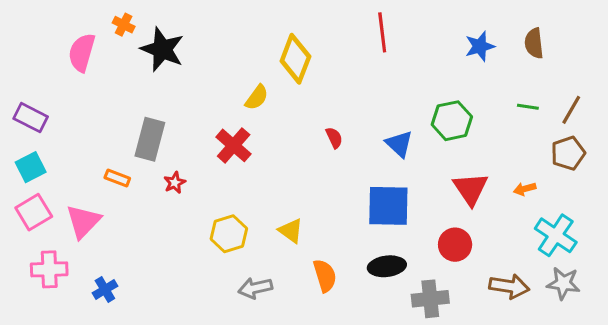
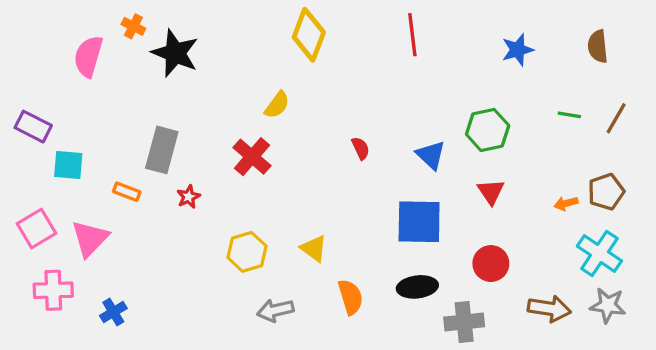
brown semicircle: (534, 43) -> (598, 46), moved
yellow diamond: (295, 59) -> (309, 35), moved
brown pentagon: (568, 153) -> (606, 192), moved
cyan square: (31, 167) -> (68, 165), moved, turned 32
red triangle: (471, 189) -> (491, 192), moved, size x0.7

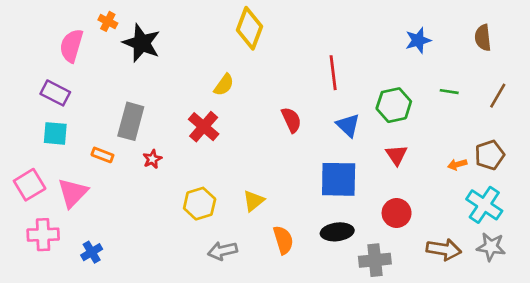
red line: (412, 35) -> (333, 73), moved
green line: (569, 115) -> (449, 92), moved
purple rectangle: (33, 127) -> (55, 93), moved
red semicircle: (361, 148) -> (291, 120), size x1.4
yellow triangle: (314, 248) -> (254, 201), turned 45

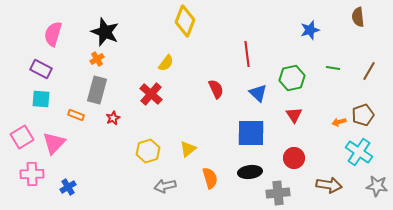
orange cross: (108, 21) -> (97, 59), moved, turned 32
brown semicircle: (483, 38) -> (358, 17), moved
gray star: (491, 247) -> (377, 186), moved

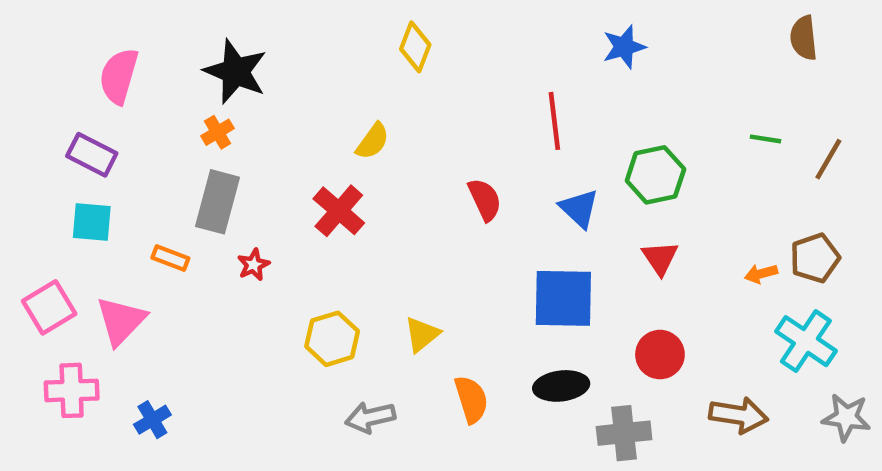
yellow diamond: (185, 21) -> (415, 47), size x0.7
blue star: (310, 30) -> (624, 47), moved
green line: (333, 68) -> (765, 139), moved

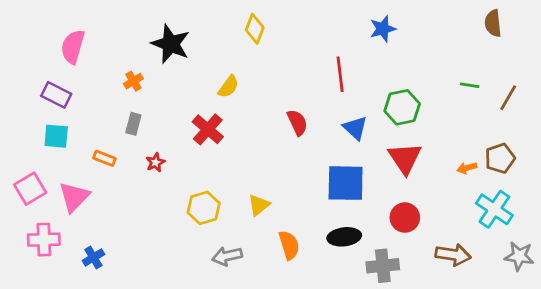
black star: (236, 72) -> (171, 44), moved
gray rectangle: (218, 202) -> (133, 124), size x0.6
red triangle: (660, 258) -> (405, 158), size x1.5

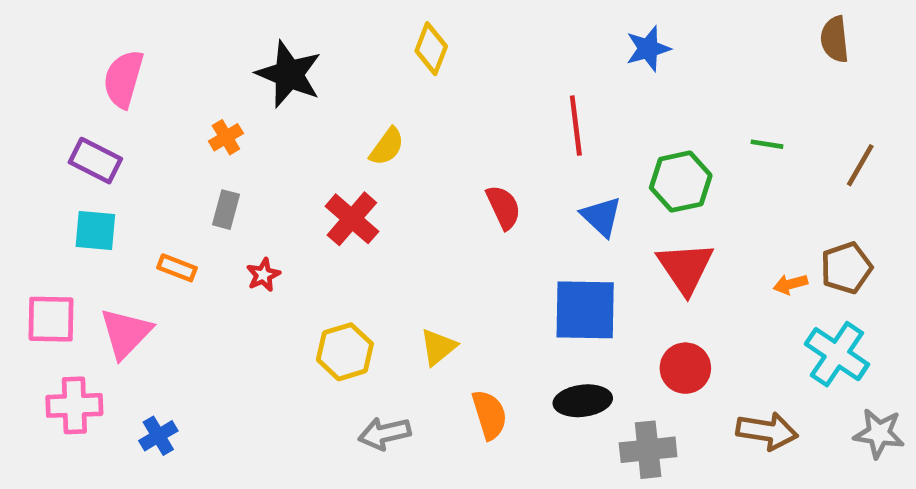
green line: (470, 85) -> (767, 144), moved
pink square: (30, 189) -> (51, 319), turned 32

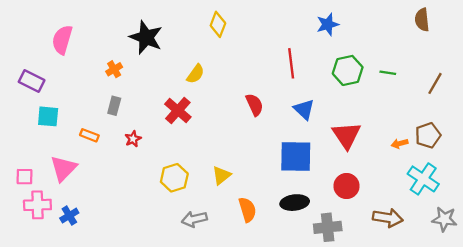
purple rectangle: (95, 161) -> (32, 81), moved
green hexagon: (681, 182) -> (348, 70), moved
pink square: (51, 319) -> (24, 177), moved, size x0.7
blue cross: (158, 436) -> (69, 216), moved

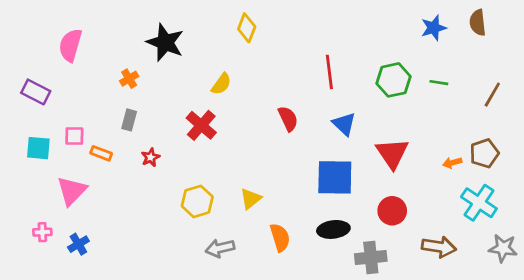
blue star: (328, 24) -> (434, 28), moved
cyan square: (48, 116) -> (38, 148), moved
pink square: (24, 177) -> (74, 136), moved
pink cross: (37, 205) -> (42, 232), size x0.6

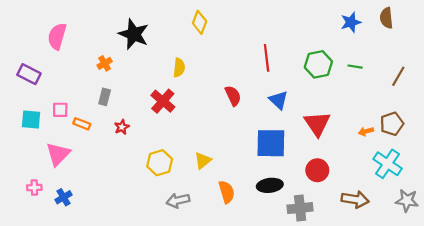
yellow semicircle: (221, 84) -> (179, 68), turned -30

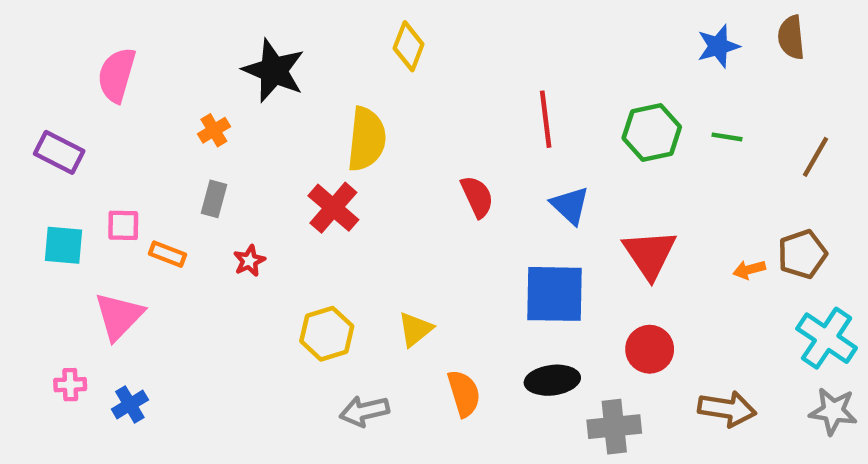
yellow semicircle: (179, 68) -> (367, 139), size x1.6
cyan cross: (388, 164) -> (827, 338), moved

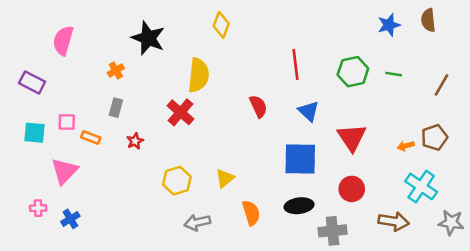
cyan cross: (827, 338) -> (421, 187), moved

